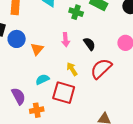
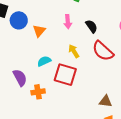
red semicircle: (101, 69) -> (103, 51), turned -95

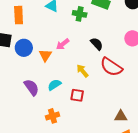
pink arrow: (68, 22) -> (63, 44), moved, turned 64
red square: (65, 75) -> (77, 95), size x0.6
purple semicircle: (20, 78) -> (32, 87), moved

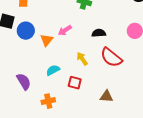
black semicircle: (97, 44) -> (99, 33), turned -56
purple semicircle: (32, 87) -> (24, 82), moved
brown triangle: (121, 116) -> (106, 96), moved

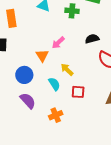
blue circle: (26, 31) -> (24, 75), moved
yellow arrow: (82, 59) -> (67, 70), moved
cyan semicircle: (53, 70) -> (54, 84), turned 96

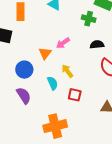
green cross: (72, 11) -> (89, 19), moved
orange cross: (56, 115) -> (55, 126), moved, size x1.6

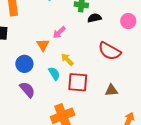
black semicircle: (97, 45) -> (94, 18), moved
red square: (75, 95) -> (78, 82), size x1.5

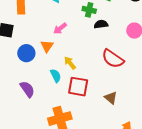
pink arrow: (59, 32) -> (60, 28), moved
blue circle: (24, 64) -> (26, 53), moved
brown triangle: (111, 90) -> (111, 98), turned 40

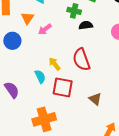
orange triangle: (47, 46) -> (27, 18), moved
blue circle: (26, 53) -> (12, 41), moved
red semicircle: (113, 59) -> (81, 60), moved, turned 35

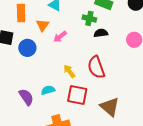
cyan semicircle: (40, 77) -> (48, 90), moved, turned -80
brown triangle: (95, 99) -> (110, 107), size x1.5

